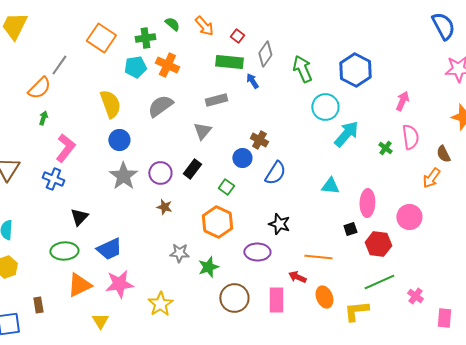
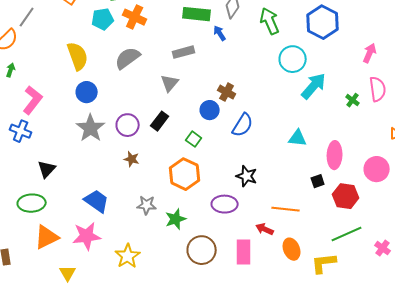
blue trapezoid: (109, 249) -> (97, 201), moved, turned -120

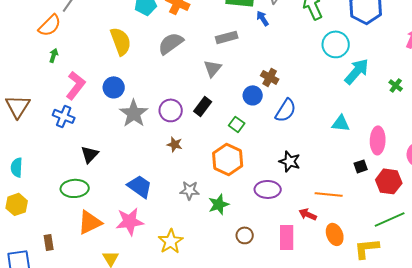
blue circle: (87, 92) -> (114, 87), moved
brown circle: (202, 250) -> (245, 235), size x0.6

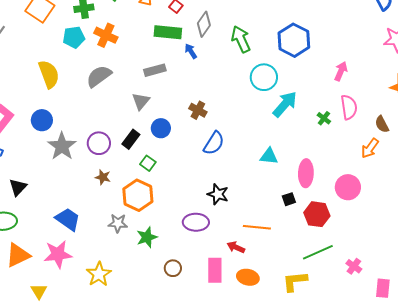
blue circle: (253, 95) -> (161, 128), moved
green square: (237, 124) -> (148, 163), moved
orange hexagon: (228, 159) -> (138, 195), moved
orange ellipse: (335, 234) -> (248, 277), moved, turned -55

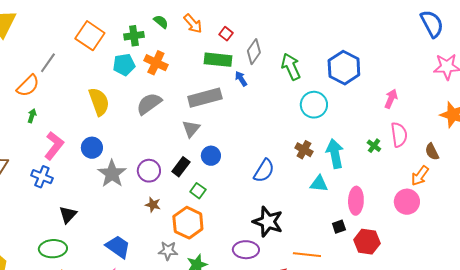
gray rectangle: (155, 70) -> (205, 98), size x1.5
cyan arrow: (285, 104) -> (335, 154), moved, turned -52
brown cross: (198, 110) -> (304, 150), moved
pink circle: (348, 187) -> (407, 202), moved
black star: (218, 194) -> (268, 222), size x1.4

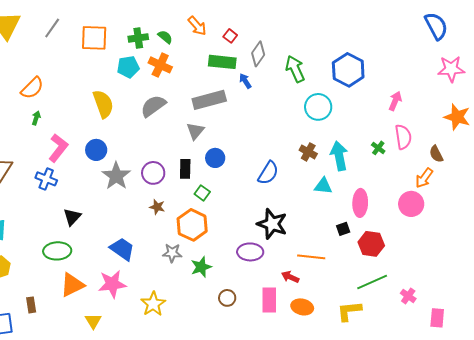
green semicircle: (161, 22) -> (165, 37), moved
orange square: (90, 36) -> (94, 38), turned -32
gray line: (48, 63) -> (52, 28), moved
black rectangle: (181, 167) -> (185, 169), turned -36

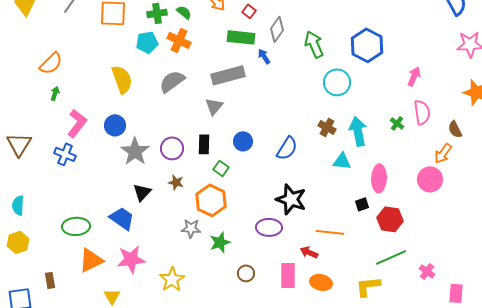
blue circle: (215, 158) -> (243, 141), moved
black triangle: (72, 217) -> (142, 192), moved
blue trapezoid: (122, 249) -> (122, 218), moved

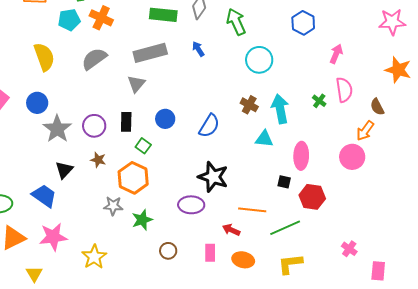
blue hexagon: (367, 45) -> (303, 23), moved, size x0.7
blue arrow: (264, 56) -> (198, 49), moved
black square: (362, 204) -> (284, 182), turned 32
green line: (391, 257) -> (285, 228), moved
pink rectangle: (288, 275) -> (210, 253), size x0.7

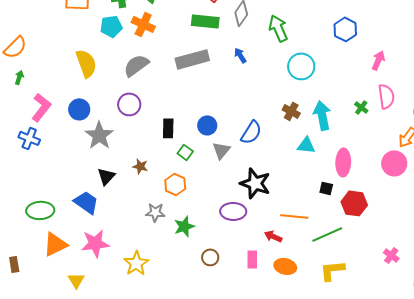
gray triangle: (136, 84) -> (221, 150), moved
purple circle: (94, 126) -> (129, 104), moved
orange hexagon: (133, 178) -> (175, 184), size x0.7

